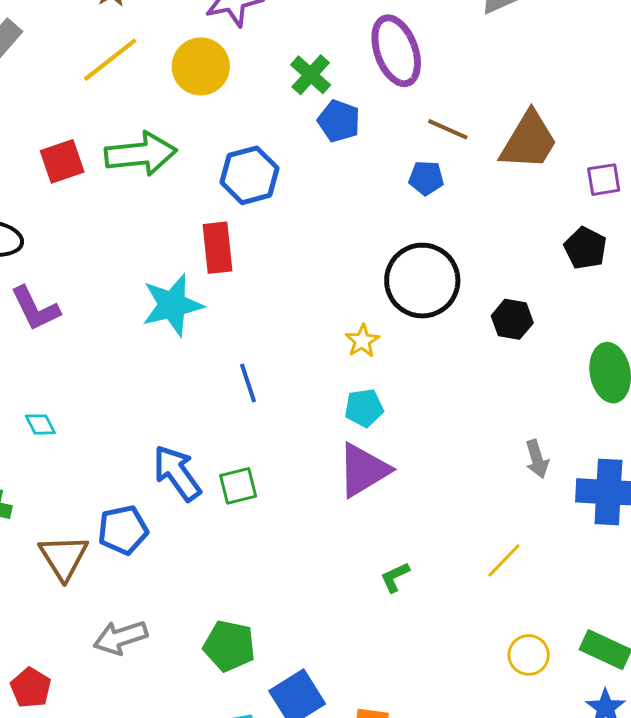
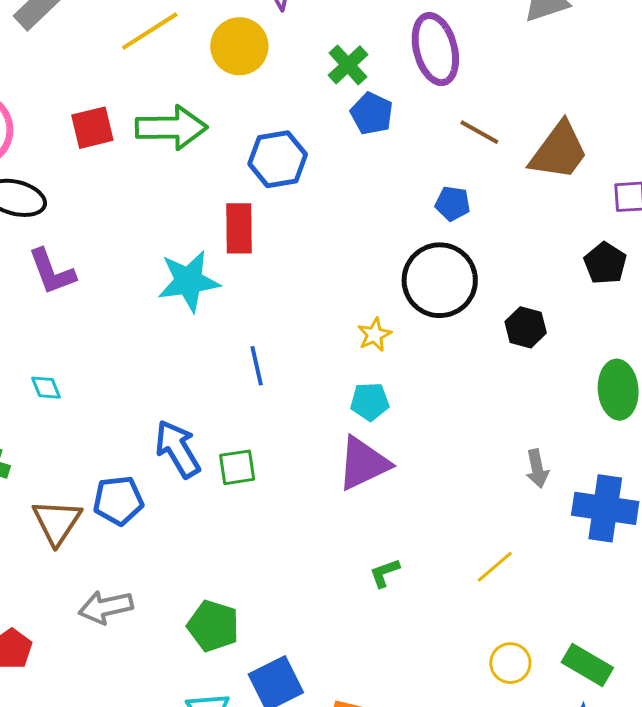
blue pentagon: (426, 178) -> (453, 204), moved

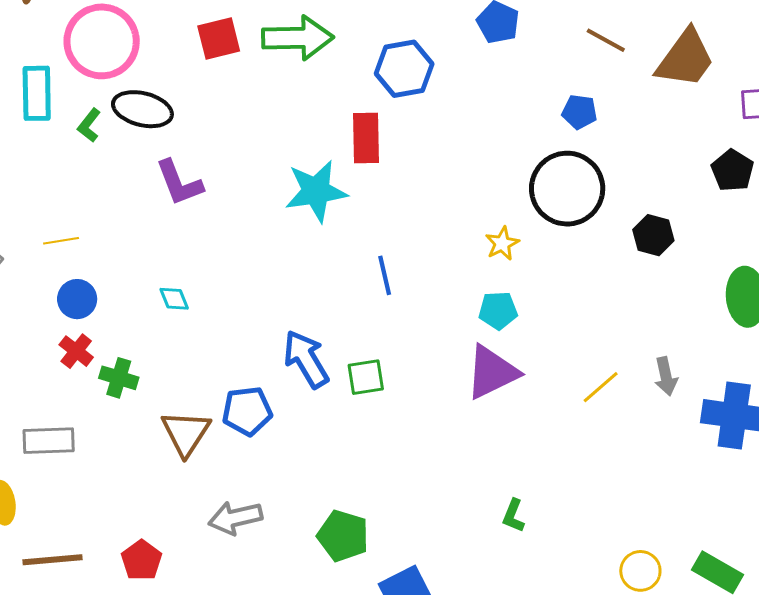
yellow line: (495, 567) -> (601, 387), moved
green L-shape: (385, 573) -> (513, 516), moved, turned -48

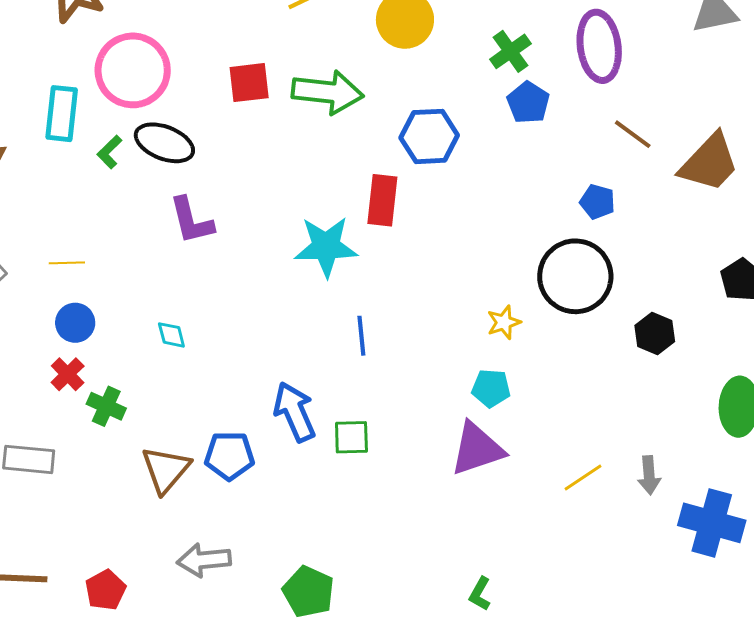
blue line: (385, 275) -> (361, 336), moved

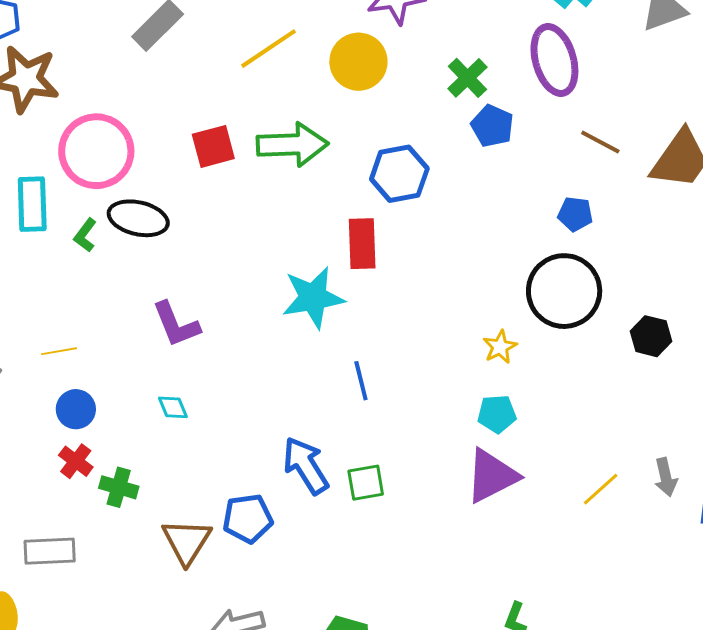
purple L-shape: (191, 221) -> (176, 324), moved

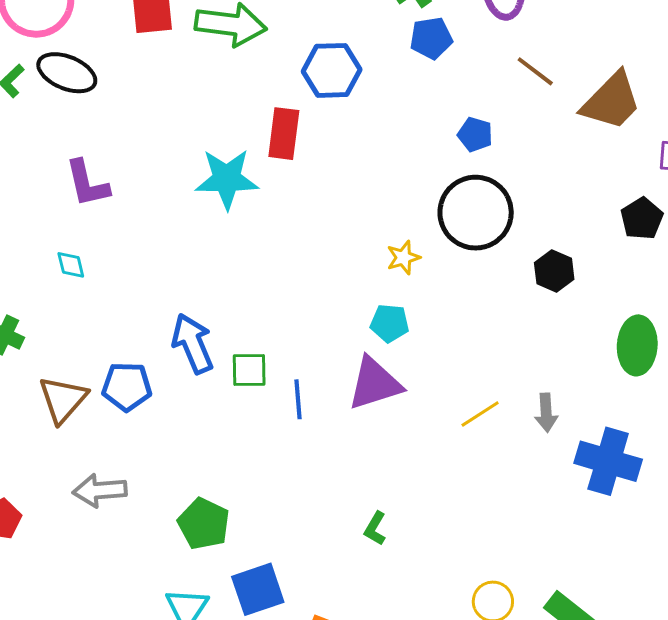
blue pentagon: (492, 126) -> (431, 38), turned 30
blue pentagon: (575, 214) -> (475, 134), moved
blue line: (361, 381) -> (298, 399), moved

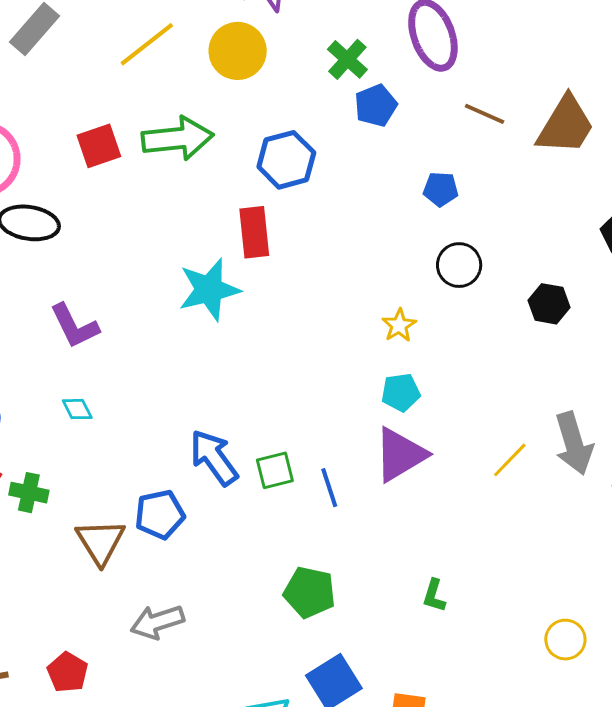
black circle: (476, 213) -> (459, 265), size x0.6
gray arrow: (546, 413) -> (574, 443), size x1.6
green pentagon: (204, 524) -> (310, 592), moved

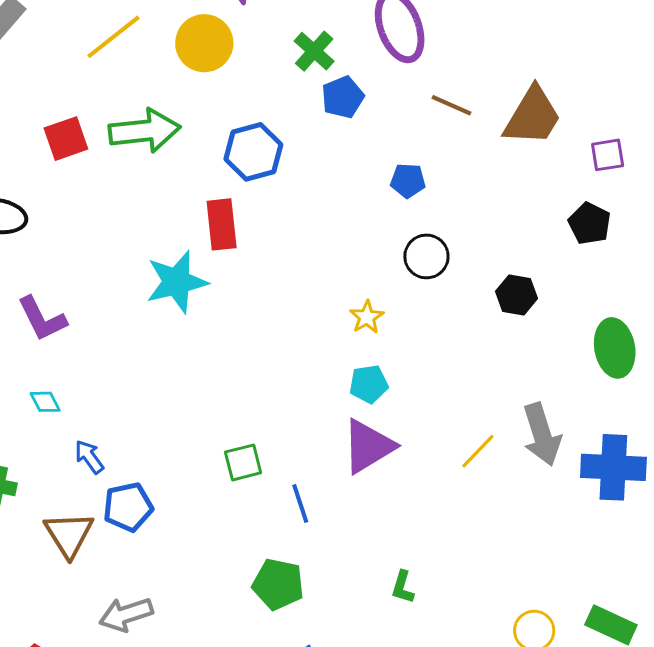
blue arrow: (214, 458) -> (89, 457), moved, size x0.6
blue line: (329, 488) -> (300, 503), moved

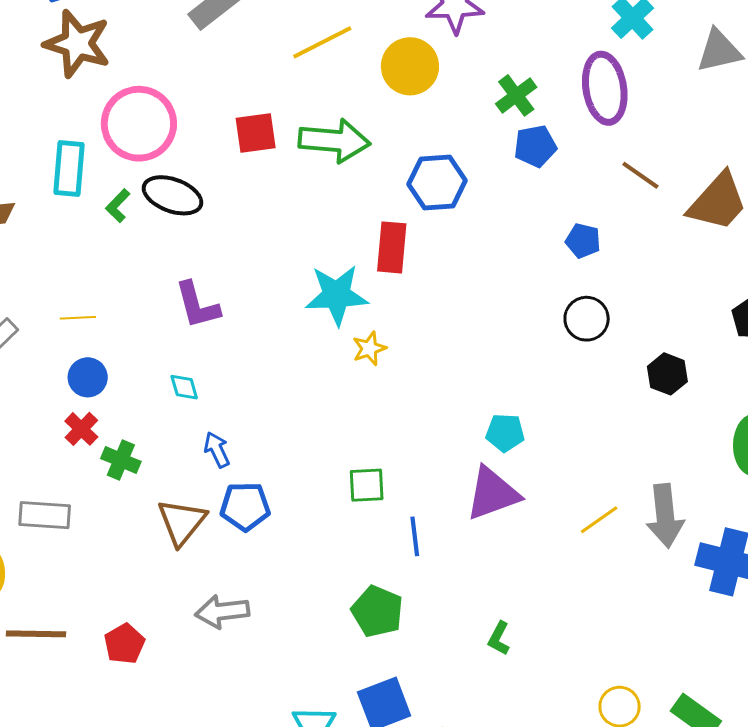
yellow star: (367, 317) -> (369, 348), moved

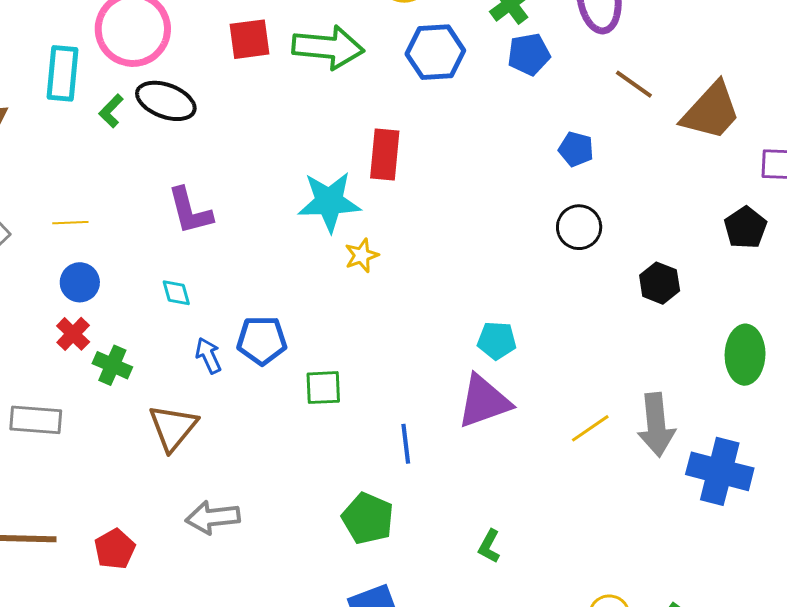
blue hexagon: (437, 182) -> (435, 52), moved
green square: (367, 485) -> (323, 388), moved
blue pentagon: (245, 506) -> (262, 340), moved

